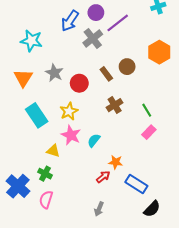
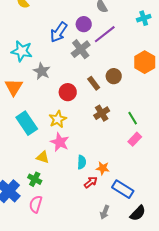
gray star: (54, 73) -> (42, 71), moved
cyan semicircle: (94, 140) -> (82, 162), moved, turned 144
gray arrow: (99, 209) -> (105, 212), moved

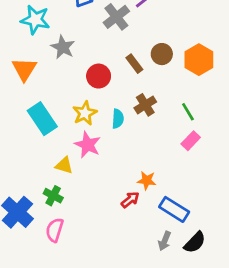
orange hexagon: (145, 62) -> (199, 60), moved
cyan semicircle: (82, 162) -> (118, 119), moved
gray arrow: (105, 212) -> (165, 241), moved

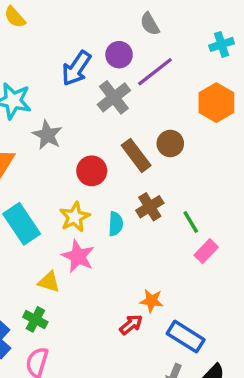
orange hexagon: (199, 60) -> (216, 103), moved
brown rectangle: (134, 64) -> (136, 155), size x1.4
green line: (188, 112) -> (191, 222), moved

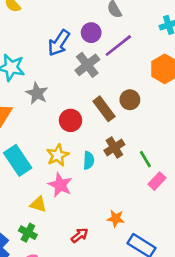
red arrow: (131, 325) -> (80, 235), moved

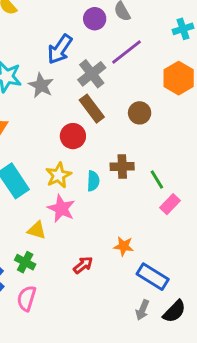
purple circle: (91, 33) -> (95, 19), moved
gray star: (37, 93) -> (41, 85), moved
brown rectangle: (104, 109) -> (92, 109), moved
brown cross: (114, 147) -> (122, 167), turned 30

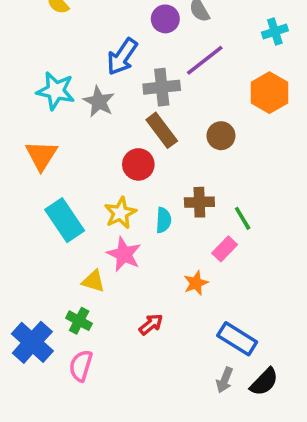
gray cross: (92, 74) -> (162, 87), turned 32
pink rectangle: (170, 204) -> (225, 249), moved
orange star: (124, 246) -> (196, 283), moved, turned -30

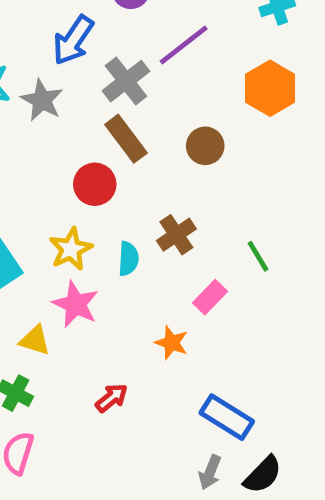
gray cross: (162, 87) -> (126, 81), turned -32
brown cross: (199, 202) -> (176, 235), turned -32
green line: (243, 218) -> (258, 256), moved
orange star: (196, 283) -> (172, 343), turned -30

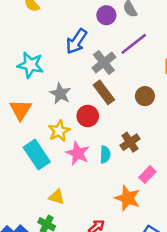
gray star: (42, 100) -> (60, 94), moved
yellow star: (71, 249) -> (59, 131), moved
pink star: (76, 304) -> (78, 153), moved
orange star: (172, 343) -> (128, 198), size x1.5

